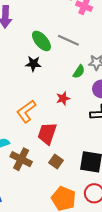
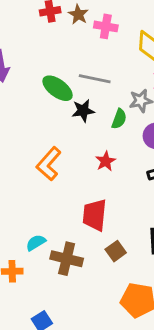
black star: (33, 64) -> (83, 111), moved
orange L-shape: (26, 111) -> (49, 164), moved
brown square: (56, 162) -> (116, 251), turned 32

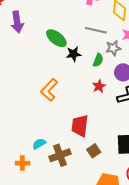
gray line: (95, 79) -> (96, 30), moved
red star: (106, 161) -> (99, 86), moved
brown cross: (67, 259) -> (60, 155), turned -35

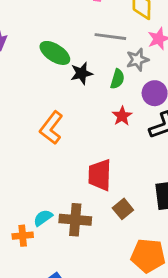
cyan semicircle: (39, 144) -> (43, 218), moved
brown cross: (60, 155) -> (75, 220), turned 30

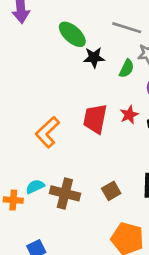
red star: (122, 116) -> (129, 115), moved
orange L-shape: (51, 128) -> (47, 132), moved
red trapezoid: (100, 175) -> (95, 119), moved

